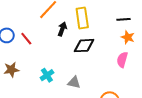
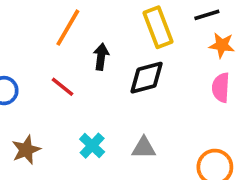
yellow rectangle: (82, 18) -> (158, 27), moved
red line: (26, 39) -> (63, 87), moved

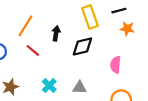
orange line: (68, 28) -> (25, 26), moved
pink semicircle: (221, 88) -> (116, 65), moved

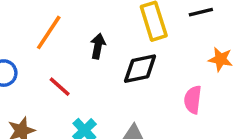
orange star: (127, 29) -> (220, 59), moved
red line: (33, 50) -> (60, 87), moved

